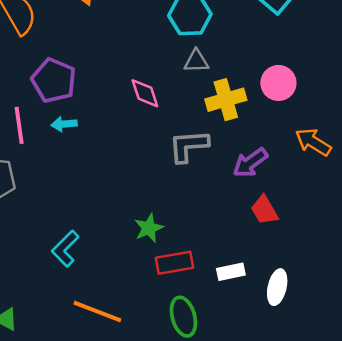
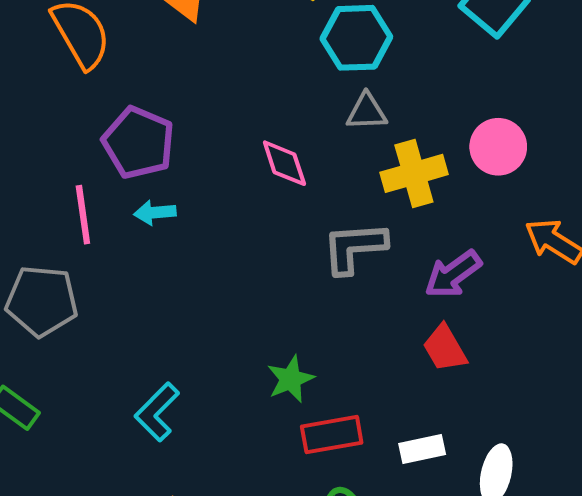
red trapezoid: (264, 210) -> (445, 348), moved

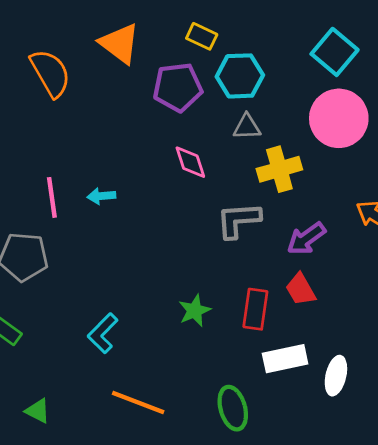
purple pentagon: (138, 143) -> (178, 87), moved, turned -30
pink circle: (498, 147) -> (339, 118), moved, size x1.5
red rectangle: (332, 435) -> (255, 309), moved, turned -72
white rectangle: (422, 449) -> (285, 359), size x1.4

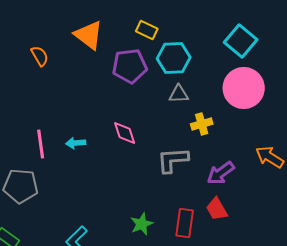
orange semicircle: (50, 73) -> (40, 56), size x0.6
pink diamond: (190, 162) -> (125, 133), moved
yellow cross: (279, 169) -> (202, 124), size x0.7

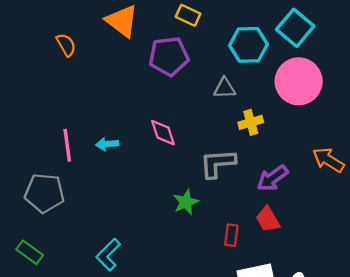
cyan hexagon: (174, 58) -> (248, 45), moved
red rectangle: (185, 223) -> (231, 235), size x0.7
green star: (142, 224) -> (186, 202), moved

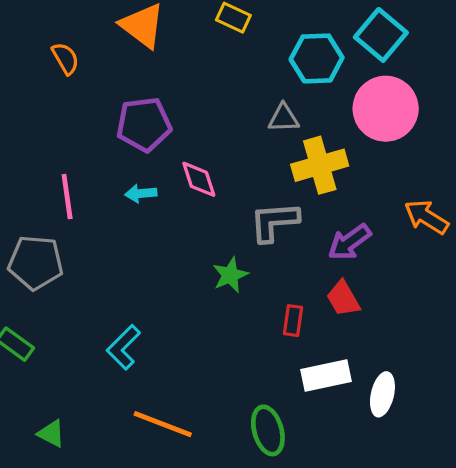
purple pentagon: (169, 56) -> (144, 124), moved
yellow cross: (251, 122) -> (320, 165), size x1.6
cyan arrow: (107, 144) -> (141, 193), moved

